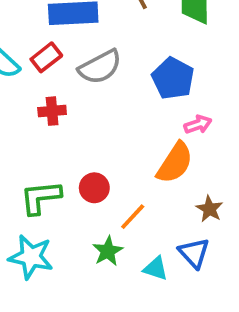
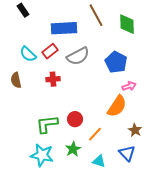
green star: (108, 251) -> (73, 149), moved
cyan triangle: (156, 268) -> (99, 161), moved

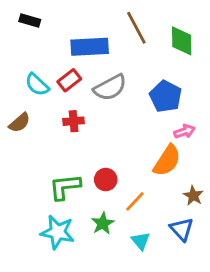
black rectangle: (23, 10) -> (30, 20), turned -40
brown semicircle: (16, 80) -> (20, 123), turned -119
cyan triangle: (99, 161) -> (141, 241), turned 32

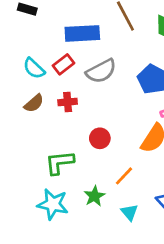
brown semicircle: (20, 123) -> (34, 103), moved
red circle: (106, 180) -> (100, 138), moved

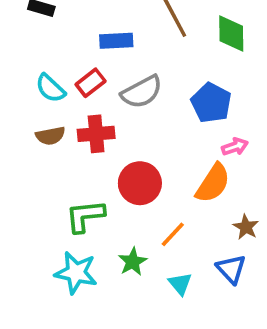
blue rectangle: (82, 33) -> (116, 41), size x0.7
red cross: (68, 102) -> (96, 134), size x1.4
brown semicircle: (34, 103) -> (50, 136), turned 30
red circle: (100, 138) -> (140, 183), size x1.5

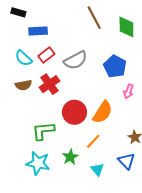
blue rectangle: (116, 41) -> (38, 31), moved
red cross: (96, 134) -> (49, 84), turned -30
pink arrow: (235, 147) -> (129, 91), turned 128
orange semicircle: (213, 183) -> (103, 112), moved

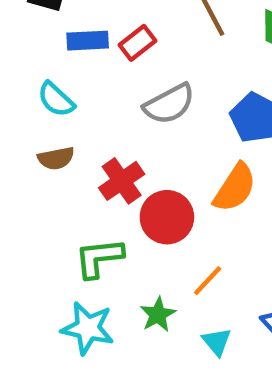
red rectangle: (46, 55) -> (137, 43), moved
red cross: (49, 84) -> (122, 181), moved
orange semicircle: (103, 112) -> (235, 188), moved

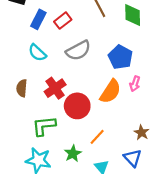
blue rectangle: (88, 41) -> (38, 19), turned -60
cyan semicircle: (56, 99) -> (37, 53), moved
brown semicircle: (56, 158) -> (22, 88), moved, turned 105

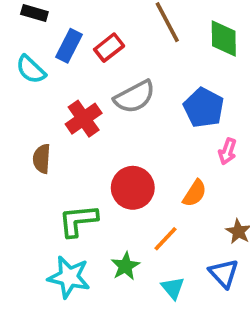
cyan semicircle: (37, 53) -> (31, 69), moved
red cross: (55, 88) -> (84, 119), moved
orange semicircle: (110, 91) -> (195, 193), moved, size x0.7

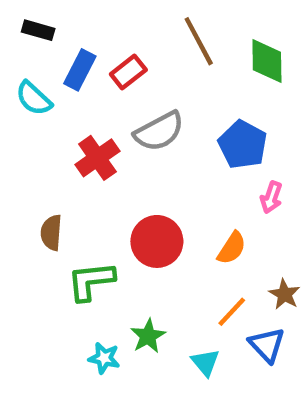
brown semicircle: (42, 159) -> (51, 233), moved
orange line: (166, 239) -> (232, 312), moved
cyan star: (69, 277) -> (104, 358), moved, size x0.6

